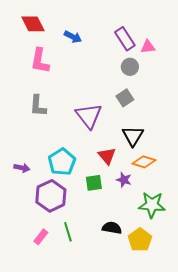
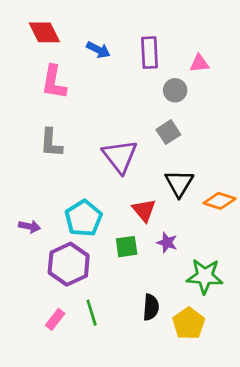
purple rectangle: (125, 39) -> (149, 53), moved, turned 30
orange diamond: (144, 162) -> (220, 201), moved
black semicircle: (112, 228) -> (151, 307), turned 84

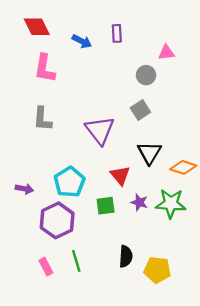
purple rectangle: (149, 53) -> (117, 33), moved, size x0.7
green star: (205, 276) -> (171, 203), moved
pink rectangle: (55, 319) -> (46, 267), turned -66
yellow pentagon: (189, 323) -> (157, 270), turned -30

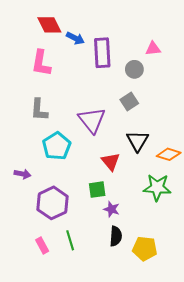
red diamond: (37, 27) -> (49, 25), moved
purple rectangle: (117, 33) -> (102, 53), moved, size x1.8
cyan pentagon: (69, 182) -> (57, 146), moved
purple star: (139, 202) -> (112, 209), moved

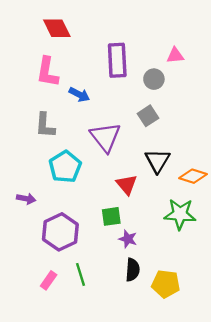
blue arrow: (75, 38) -> (79, 94), moved
pink rectangle: (42, 245) -> (49, 280), turned 63

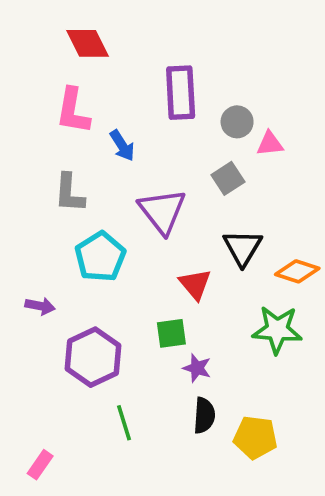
pink triangle: (175, 55) -> (270, 144), moved
blue arrow: (79, 94) -> (122, 146), turned 30
pink rectangle: (49, 280) -> (40, 465), moved

